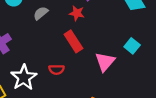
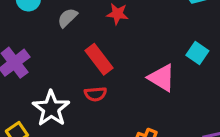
red rectangle: (73, 41) -> (99, 59), moved
pink triangle: (105, 62) -> (162, 78), turned -35

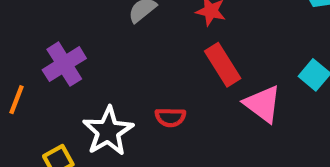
red rectangle: (99, 59) -> (223, 65), moved

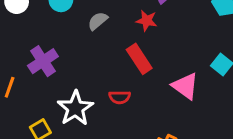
red rectangle: (223, 65) -> (139, 59), moved

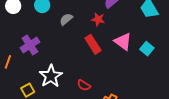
pink triangle: (185, 86) -> (123, 42), moved
red semicircle: (120, 97) -> (84, 85), moved, turned 32

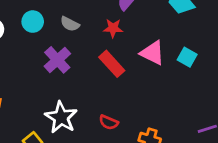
gray semicircle: (66, 19) -> (70, 24), moved, turned -104
purple cross: (30, 45) -> (57, 60), moved

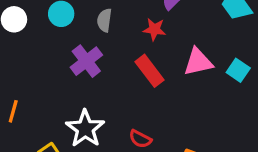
gray semicircle: (70, 24) -> (104, 20), turned 66
pink triangle: (152, 53) -> (198, 62), turned -44

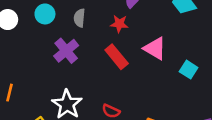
pink triangle: (198, 62) -> (155, 49), turned 45
cyan square: (238, 70) -> (189, 70), moved

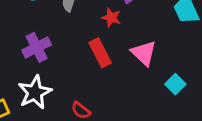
purple cross: (66, 51) -> (37, 47), moved

